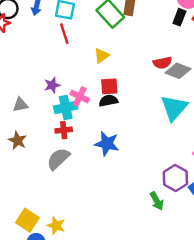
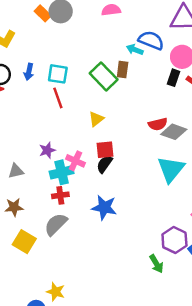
black semicircle: (108, 101) -> (104, 164), turned -42
brown star: (17, 141) -> (14, 207), turned -30
yellow square: (27, 220) -> (24, 242), moved

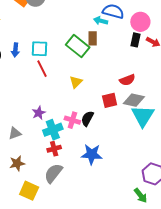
gray diamond: (174, 132) -> (134, 100), moved
red square: (105, 150) -> (110, 100), moved
pink cross: (75, 161) -> (72, 120), moved

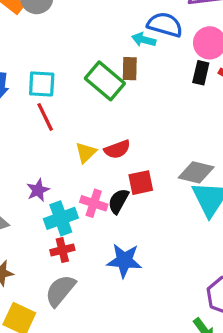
red semicircle: (127, 80) -> (117, 149), moved
yellow triangle: (76, 82) -> (86, 153), moved
red square: (110, 100) -> (141, 183), moved

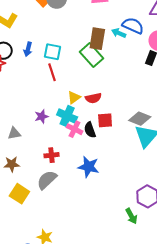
brown rectangle: (130, 69) -> (97, 39), moved, size x1.5
black semicircle: (118, 201) -> (90, 130), turned -56
cyan cross: (61, 218) -> (67, 116), moved, turned 36

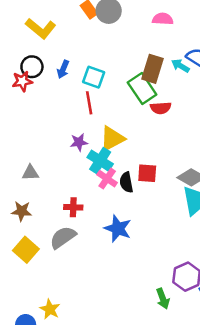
yellow triangle: (74, 97) -> (112, 139), size x1.5
red semicircle: (93, 98) -> (161, 108), moved
purple star: (42, 116) -> (79, 142), moved

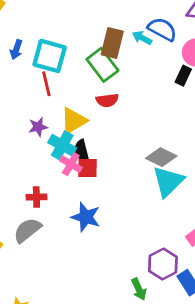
cyan square: (94, 77) -> (50, 56), size x1.4
red semicircle: (161, 108) -> (107, 100), moved
red square: (147, 173) -> (87, 168), moved
black semicircle: (126, 182) -> (82, 151), moved

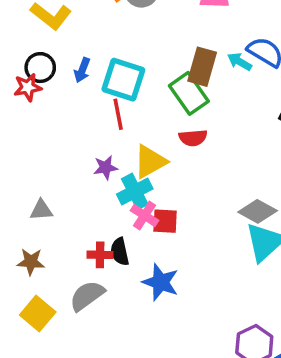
cyan cross: (62, 145) -> (135, 192), turned 32
black semicircle: (82, 151) -> (120, 252), moved

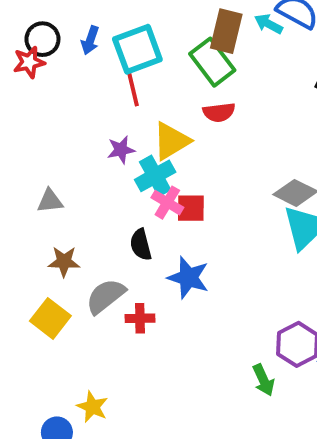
cyan square: (123, 80) -> (137, 49), turned -36
red cross: (100, 255) -> (140, 318), moved
brown star: (31, 262) -> (64, 262), moved

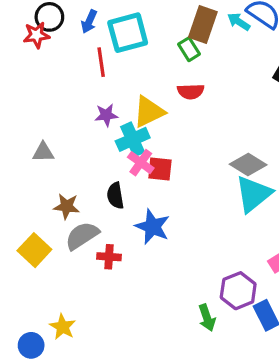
green rectangle: (212, 62) -> (189, 49), size x0.6
red line: (133, 89) -> (101, 62), moved
brown star: (64, 262) -> (67, 206), moved

